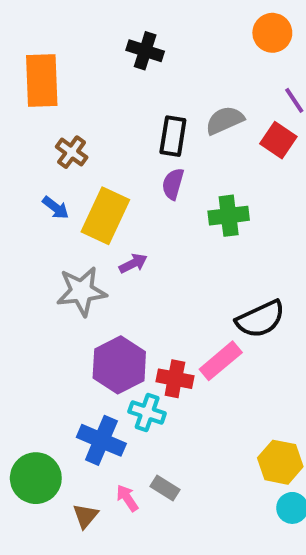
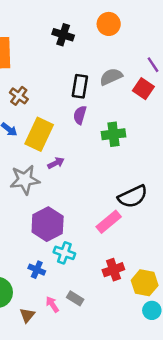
orange circle: (272, 33) -> (109, 24), moved
red cross: (175, 379) -> (113, 270), moved, turned -30
blue cross: (101, 440) -> (37, 270), size x0.6

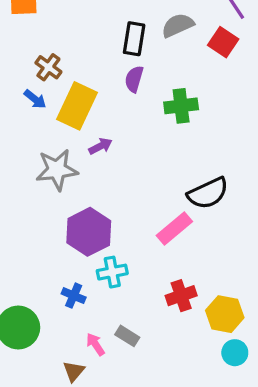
brown cross: (19, 96) -> (48, 67), moved
cyan cross: (64, 253) -> (112, 272), turned -30
brown triangle: (27, 315) -> (74, 371), moved

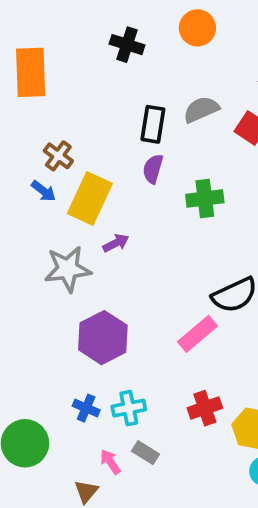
cyan cross: (112, 272) -> (129, 408), moved

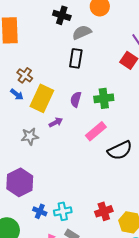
gray semicircle: (201, 109) -> (82, 32), moved
purple semicircle: (153, 169) -> (76, 99), moved
gray star: (68, 269) -> (30, 136), size x0.7
pink rectangle: (197, 334) -> (96, 131), moved
purple hexagon: (103, 338) -> (20, 182), moved

